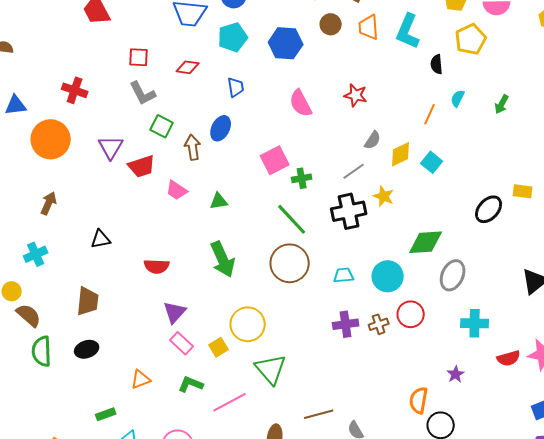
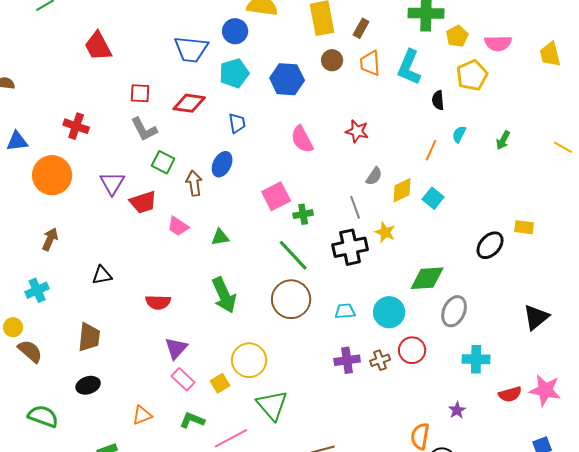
red diamond: (188, 67) -> (189, 103), size x1.4
gray line: (354, 171) -> (355, 207), turned -75
green semicircle: (42, 351) -> (43, 416), moved, turned 112

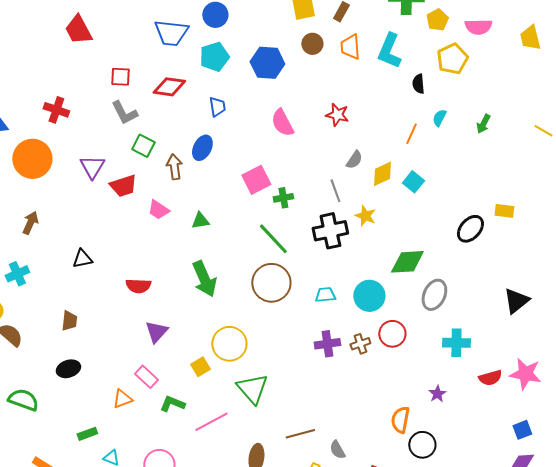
brown trapezoid: (89, 337) -> (69, 321), size x0.7
pink rectangle: (183, 379) -> (146, 377), moved

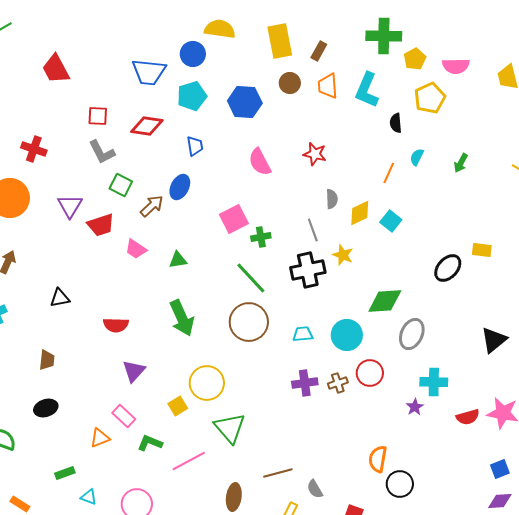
gray semicircle: (354, 160) -> (332, 199), turned -36
brown arrow: (174, 167) -> (152, 206), turned 55
purple star: (437, 394) -> (415, 407), moved

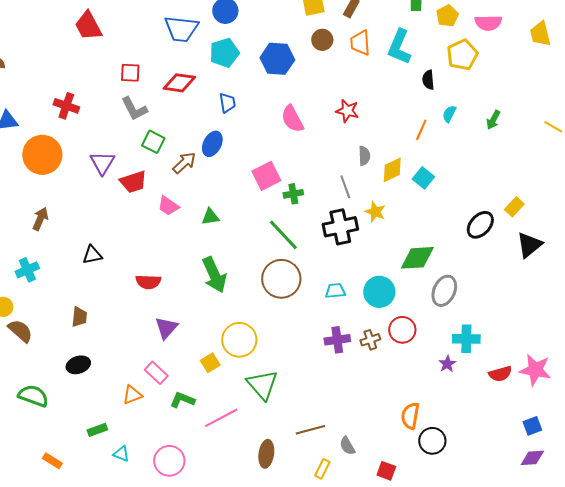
yellow rectangle: (482, 250) -> (514, 207), turned -54
black triangle: (494, 340) -> (529, 245), moved

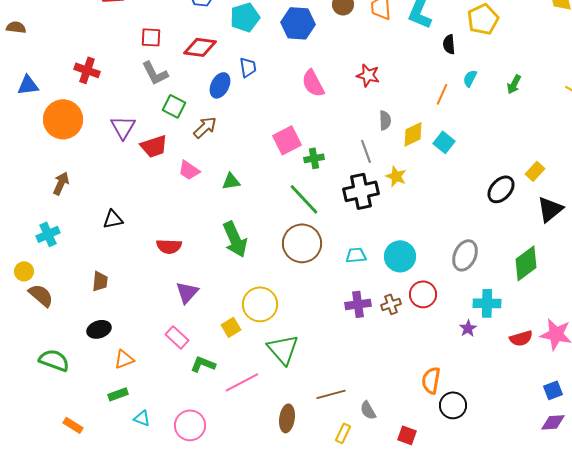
blue ellipse: (212, 144) -> (220, 85), moved
green diamond: (417, 258) -> (526, 263), moved, turned -33
orange triangle: (132, 395) -> (124, 359), moved

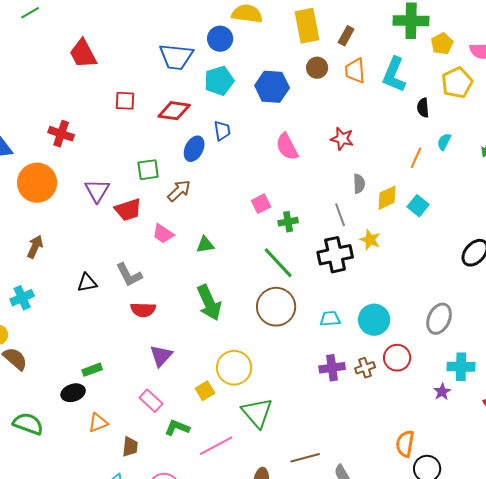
gray L-shape: (155, 73) -> (129, 275), moved
green square: (174, 106) -> (148, 170), turned -35
pink square: (287, 140) -> (261, 204), size x0.7
brown trapezoid: (100, 281) -> (130, 447), moved
green rectangle: (118, 394) -> (92, 370), moved

